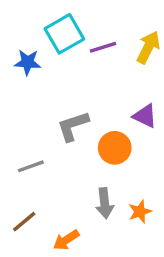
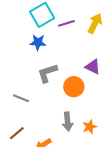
blue star: (28, 62) -> (38, 42), moved
gray line: (31, 166) -> (21, 98), turned 42

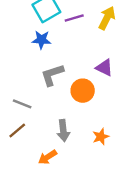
gray arrow: (67, 122) -> (63, 131), moved
brown line: (17, 133) -> (17, 131), moved

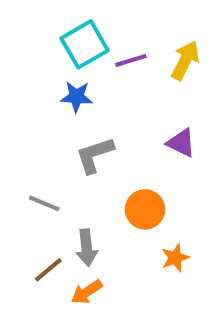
orange circle: (83, 91) -> (145, 209), moved
brown line: (17, 131) -> (48, 270), moved
gray arrow: (63, 131) -> (87, 248), moved

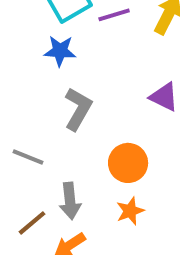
gray L-shape: (95, 155) -> (78, 109), turned 138
orange star: (175, 258) -> (130, 211), moved

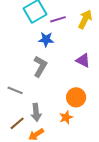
blue star: (60, 51) -> (46, 39), moved
orange circle: (128, 163) -> (76, 97), moved

